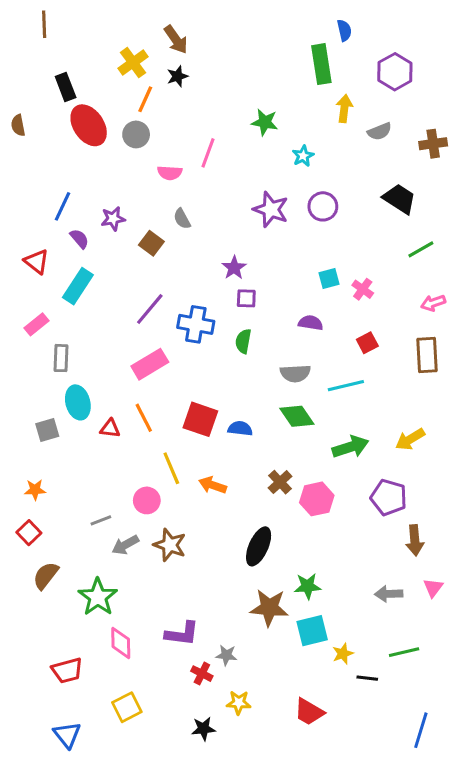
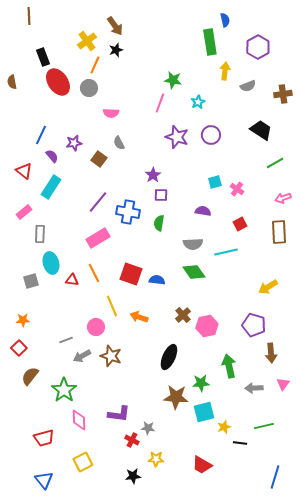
pink line: (208, 153) -> (160, 103), moved
green arrow: (350, 447) -> (229, 366), moved, turned -85

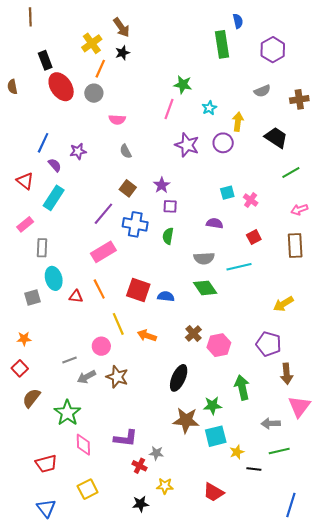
yellow arrow: (225, 71) -> (238, 122), moved
brown square: (99, 159) -> (128, 188), moved
pink triangle: (283, 384) -> (299, 407), size x1.6
gray arrow: (254, 388) -> (271, 423), moved

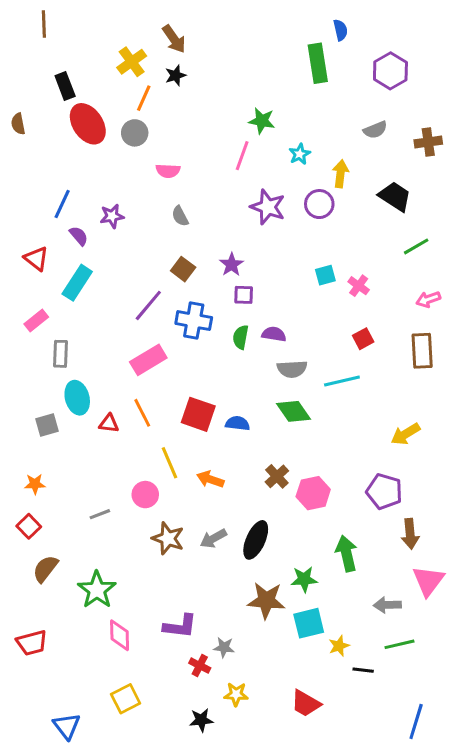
purple semicircle: (215, 223) -> (274, 334), moved
gray arrow: (86, 377) -> (213, 538), moved
red trapezoid: (46, 464) -> (32, 643), moved

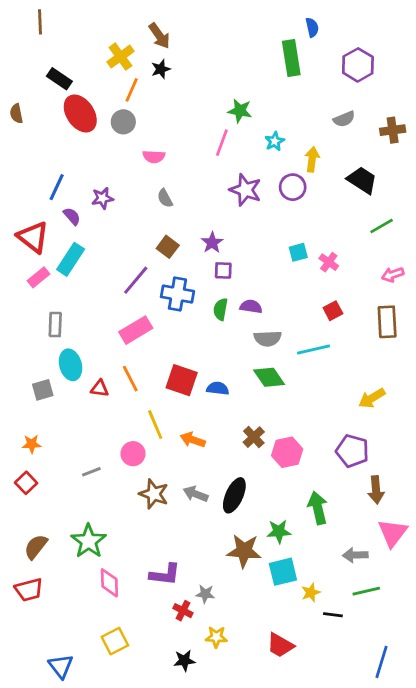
black rectangle: (65, 86) -> (59, 79), turned -35
red triangle: (36, 258) -> (33, 237), size x1.4
pink rectangle: (36, 321) -> (39, 277), moved
gray arrow: (213, 538) -> (195, 494), turned 50
brown semicircle: (45, 569) -> (36, 547), moved

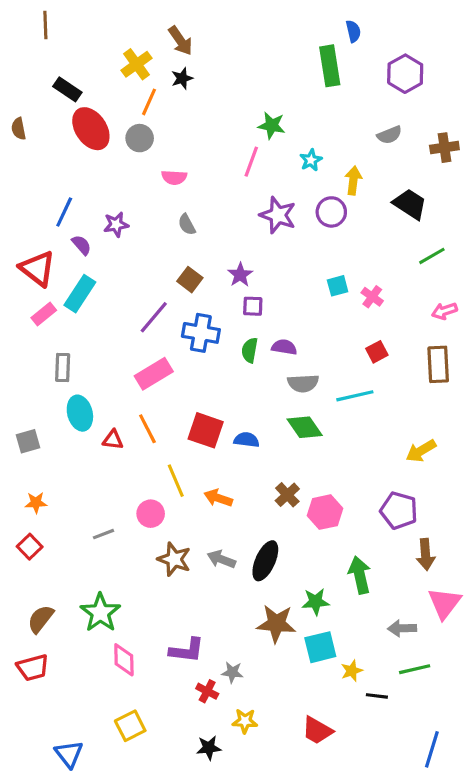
gray square: (43, 390) -> (28, 441), moved

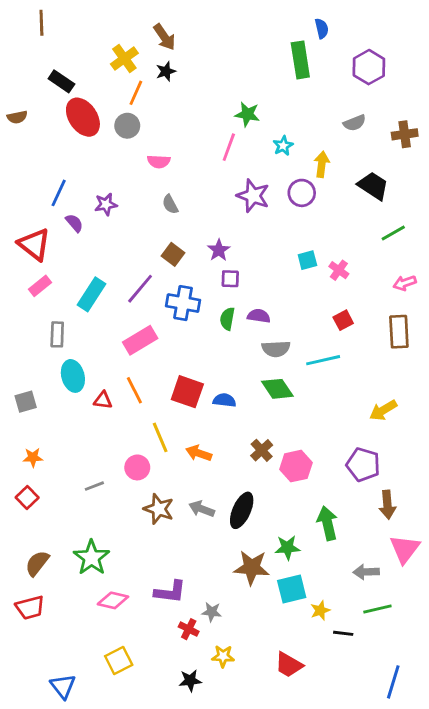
brown semicircle: (19, 129) -> (17, 117), turned -90
cyan rectangle: (80, 294) -> (92, 294), moved
pink diamond: (124, 660) -> (113, 600), turned -76

